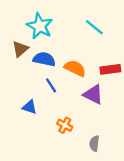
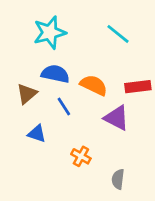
cyan star: (40, 26) -> (50, 33), turned 30
brown triangle: (20, 49) -> (27, 94), moved

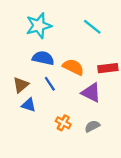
brown triangle: (27, 94) -> (21, 85), moved
gray semicircle: (118, 179) -> (92, 126), moved, turned 56

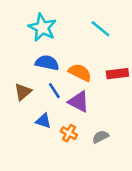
cyan star: (39, 26) -> (42, 28), turned -30
purple triangle: (91, 93) -> (79, 102), moved
blue triangle: (29, 105) -> (43, 121), moved

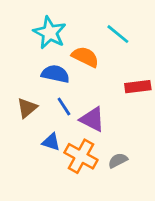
orange semicircle: (80, 72) -> (85, 57), moved
orange cross: (69, 133) -> (81, 156), size x1.6

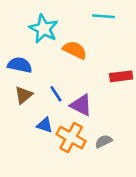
cyan line: (118, 34) -> (104, 16), moved, turned -35
blue semicircle: (55, 74) -> (20, 65), moved

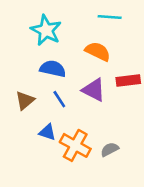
orange semicircle: (75, 50) -> (98, 51), moved
blue semicircle: (20, 65) -> (53, 69), moved
purple triangle: (81, 105) -> (94, 90), moved

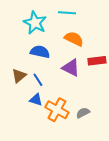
cyan line: (110, 17) -> (67, 13), moved
blue line: (59, 99) -> (38, 80), moved

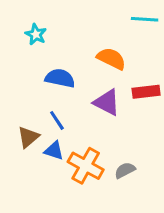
cyan line: (67, 13) -> (145, 19), moved
cyan star: (35, 23) -> (36, 34), moved, size x0.6
brown triangle: (19, 76) -> (28, 137), moved

